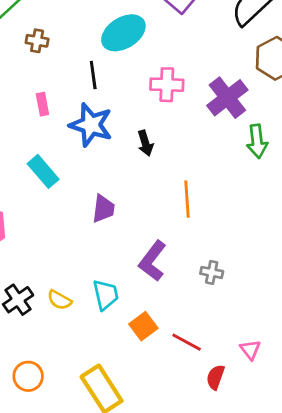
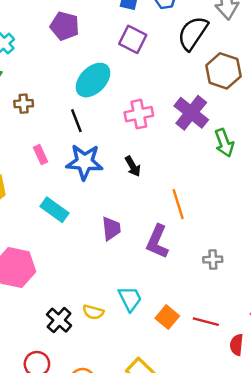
purple L-shape: (152, 261) -> (157, 242), moved

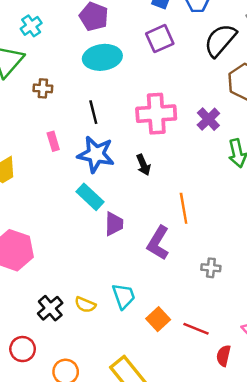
purple square: (133, 39) -> (160, 39), turned 32
cyan ellipse: (93, 80) -> (102, 57), moved, turned 30
purple cross: (191, 113) -> (208, 119), size x0.7
pink cross: (139, 114) -> (156, 114), size x1.4
cyan rectangle: (54, 210) -> (90, 197), moved

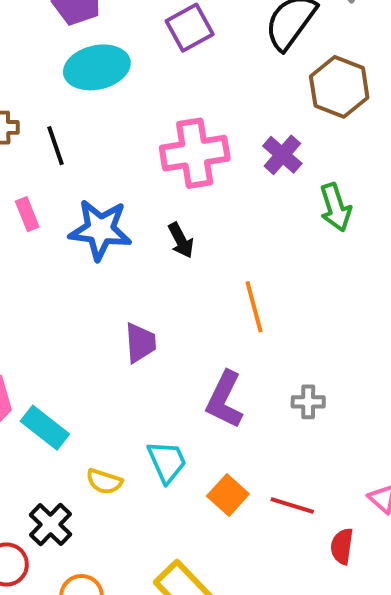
black line: (93, 112) -> (55, 146), moved
cyan rectangle: (90, 197) -> (45, 428), moved
purple L-shape: (158, 243) -> (225, 400), moved
black cross: (50, 308) -> (50, 525), moved

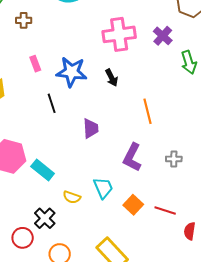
black line: (55, 146) -> (52, 103), moved

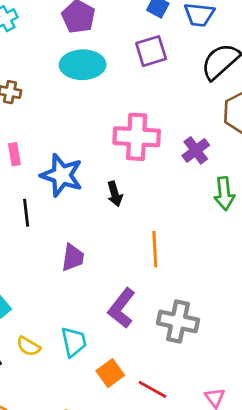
gray cross: (174, 159) -> (178, 321), size x1.8

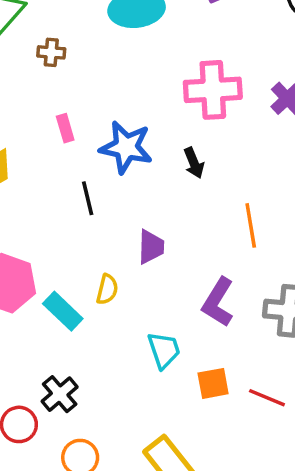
yellow semicircle: (28, 346) -> (107, 289), moved, turned -100
orange square: (110, 373) -> (213, 383), turned 32

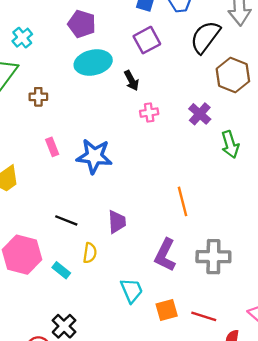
pink cross: (213, 90) -> (149, 113), size x0.5
black arrow: (194, 163) -> (131, 81), moved
black line: (88, 198) -> (66, 220), moved, turned -50
cyan rectangle: (63, 311) -> (61, 270), size x0.7

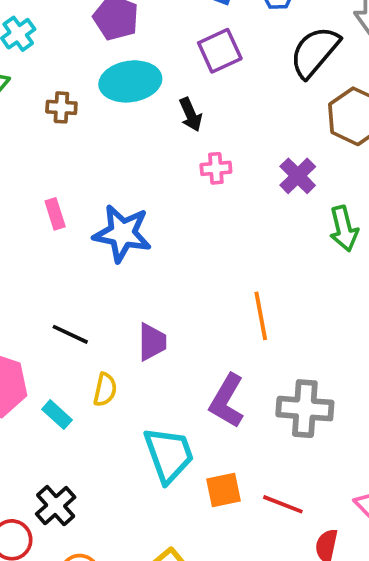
brown cross: (38, 97) -> (61, 107), moved
cyan trapezoid: (132, 290) -> (169, 455), size x1.4

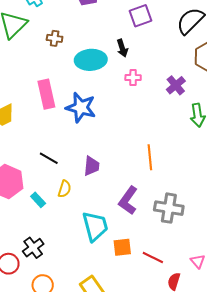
cyan ellipse: (130, 81) -> (91, 60), moved
pink rectangle: (55, 214) -> (46, 94), size x1.8

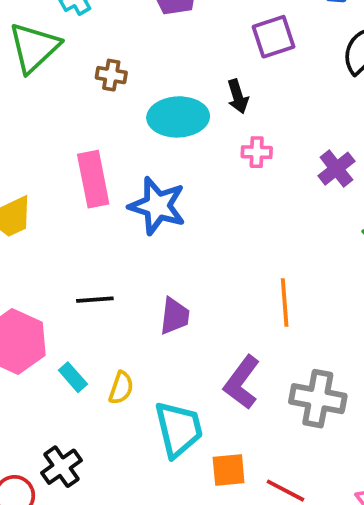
black line: (49, 158) -> (95, 300), turned -36
yellow semicircle: (65, 189) -> (121, 388), moved

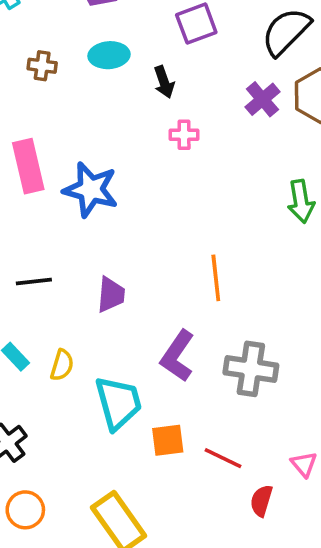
cyan ellipse: (178, 117) -> (109, 55), moved, size x0.7
purple cross: (336, 169) -> (262, 99), moved

